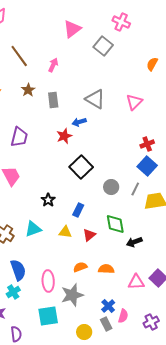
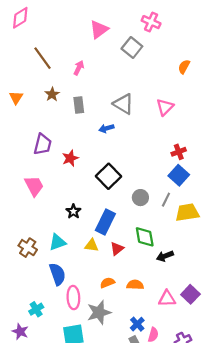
red star: (64, 136) -> (70, 158), moved
blue rectangle: (78, 210) -> (105, 222), size x1.6
blue semicircle: (18, 270) -> (57, 274), moved

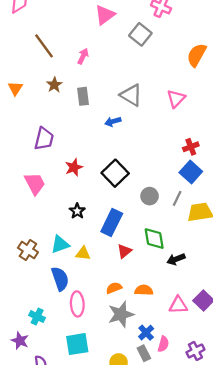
orange semicircle: (184, 67) -> (197, 55), size x1.5
red star: (70, 158) -> (74, 167), moved
yellow triangle: (91, 245) -> (83, 253), moved
cyan cross: (36, 309) -> (37, 317), turned -32
gray star: (99, 312) -> (121, 314), moved

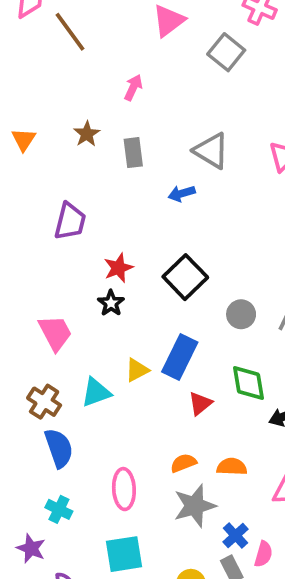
brown line: (44, 46) -> (70, 32), moved
pink trapezoid: (35, 183) -> (55, 333), moved
black star: (77, 211) -> (111, 303), moved
yellow triangle: (83, 253) -> (137, 370), moved, turned -35
blue semicircle: (60, 279) -> (59, 448), moved

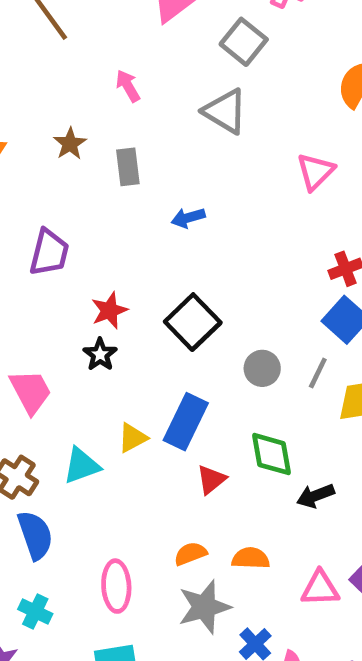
pink arrow: (133, 88) -> (128, 86), turned -55
gray triangle: (211, 151) -> (225, 111), moved

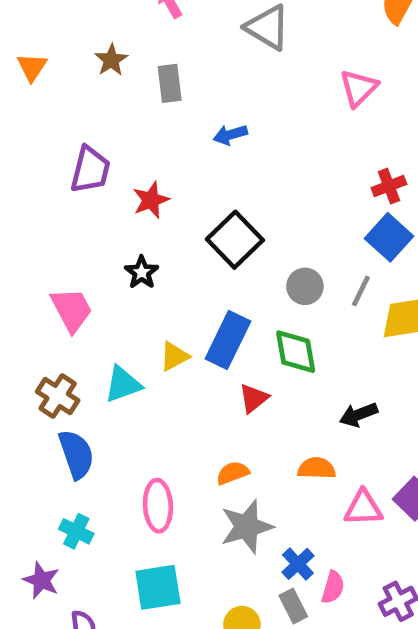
red star: (109, 310) -> (151, 200), moved
green diamond: (271, 454) -> (296, 352), moved
orange semicircle: (251, 558) -> (317, 468), moved

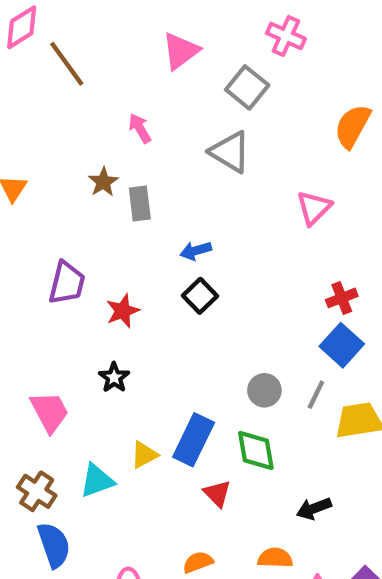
brown star: (111, 60) -> (103, 182), moved
black square: (235, 240) -> (200, 296), moved, size x0.7
red triangle: (254, 398) -> (217, 493), turned -36

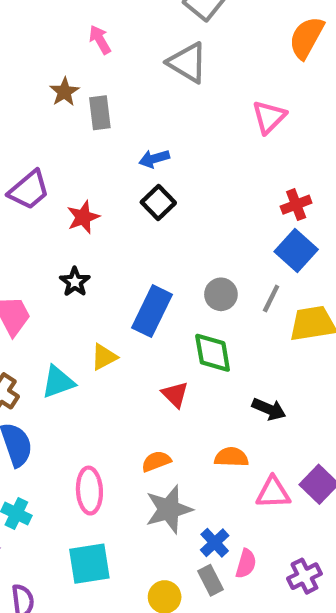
purple trapezoid: (67, 283) -> (29, 190), turned 36
blue rectangle: (194, 440) -> (152, 311), moved
black arrow: (314, 508) -> (269, 409), turned -136

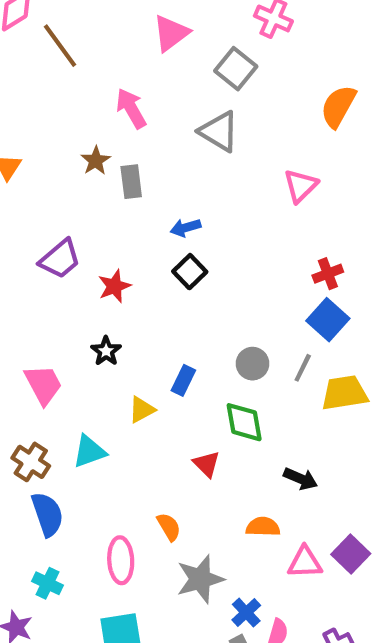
pink arrow: (100, 40) -> (131, 108), size x1.4
blue rectangle: (152, 311) -> (183, 380), size x0.6
yellow triangle: (104, 357) -> (142, 410), moved
orange semicircle: (156, 461) -> (169, 527), moved, turned 80

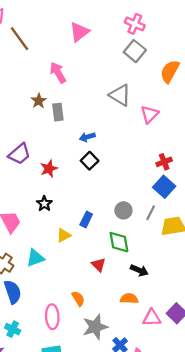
gray square: (236, 69) -> (135, 51), moved
gray triangle: (219, 131) -> (120, 95), moved
black arrow: (301, 479) -> (139, 270), moved

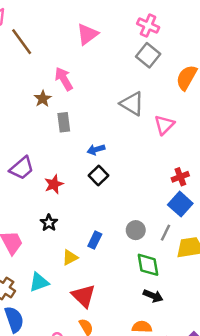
brown star: (39, 101) -> (43, 99), moved
green diamond: (119, 242) -> (148, 265), moved
red triangle: (99, 265) -> (84, 296), moved, size x1.5

